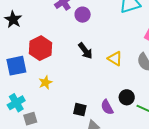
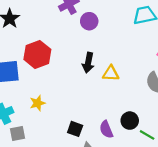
black arrow: (85, 51) -> (88, 63), turned 42
yellow triangle: (115, 59) -> (111, 73), moved, turned -35
yellow star: (45, 82) -> (38, 103), moved

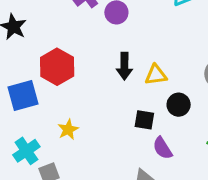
black circle: (130, 121) -> (179, 105), moved
black square: (75, 129) -> (144, 120), moved

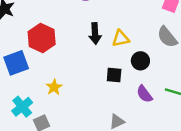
purple semicircle: (163, 148) -> (144, 94), moved

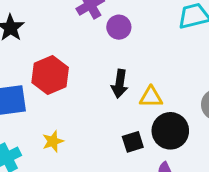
black circle: (140, 61) -> (170, 131), size x1.5
black square: (114, 75) -> (133, 142), turned -35

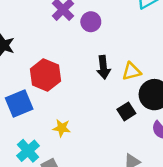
yellow star: (53, 141) -> (62, 128), turned -30

